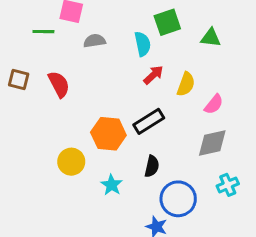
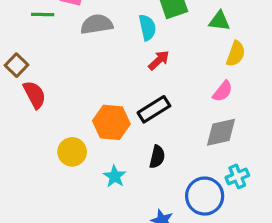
gray semicircle: (95, 41) -> (97, 24), size x1.4
brown square: (19, 80) -> (16, 65), turned 30
red semicircle: (59, 84) -> (34, 95), moved
yellow semicircle: (186, 84) -> (236, 54), moved
blue circle: (178, 199) -> (205, 196), moved

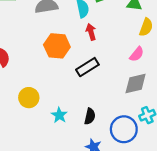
red arrow: (159, 60) -> (91, 32), turned -63
orange hexagon: (111, 122) -> (57, 46), moved
black semicircle: (157, 157) -> (90, 116), moved

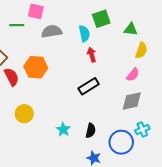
orange hexagon: (57, 46) -> (36, 67), moved
yellow circle: (29, 98) -> (24, 114), moved

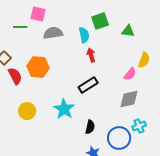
yellow semicircle: (141, 50) -> (144, 60), moved
cyan star: (63, 130) -> (64, 109), moved, size x1.5

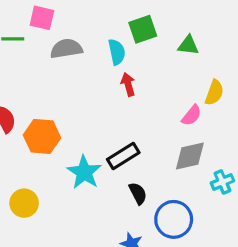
orange hexagon: (38, 67) -> (42, 136), moved
black rectangle: (88, 85) -> (123, 156), moved
yellow circle: (27, 111) -> (24, 203), moved
cyan cross: (139, 126) -> (222, 182), moved
black semicircle: (90, 127) -> (138, 193), moved, turned -40

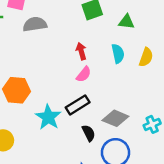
cyan semicircle: (117, 52) -> (118, 54), moved
pink semicircle: (192, 115) -> (84, 74), moved
gray diamond: (190, 156) -> (115, 118), moved, turned 35

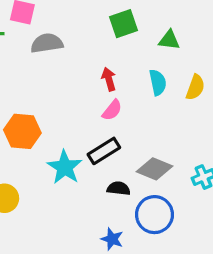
black semicircle: (89, 133) -> (119, 188), turned -56

